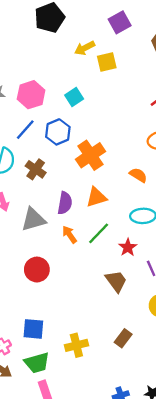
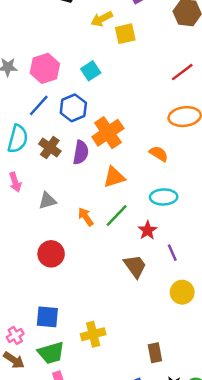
purple semicircle: (65, 203) -> (81, 152), moved
gray triangle: (33, 219) -> (47, 201), size x0.7
brown rectangle: (123, 338) -> (155, 353), moved, turned -48

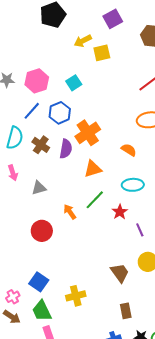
orange arrow: (86, 217) -> (70, 212), moved
brown trapezoid: (135, 266) -> (120, 273), moved
blue square: (47, 317) -> (39, 282), turned 30
green trapezoid: (51, 353) -> (42, 311), turned 80

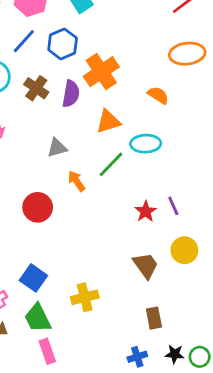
cyan ellipse: (133, 185) -> (146, 144), moved
gray triangle: (39, 188) -> (57, 148), moved
red star: (120, 212) -> (146, 211), moved

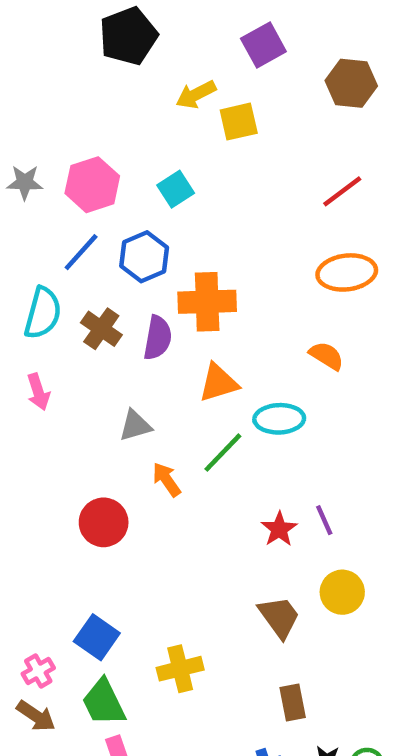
orange cross: (101, 72) -> (207, 302), turned 32
orange semicircle: (158, 95) -> (326, 356), moved

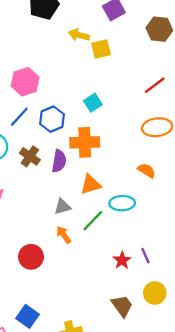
yellow arrow: (196, 95) -> (79, 35), turned 42
cyan square: (176, 189) -> (93, 103), moved
gray triangle: (135, 426) -> (63, 207), moved

